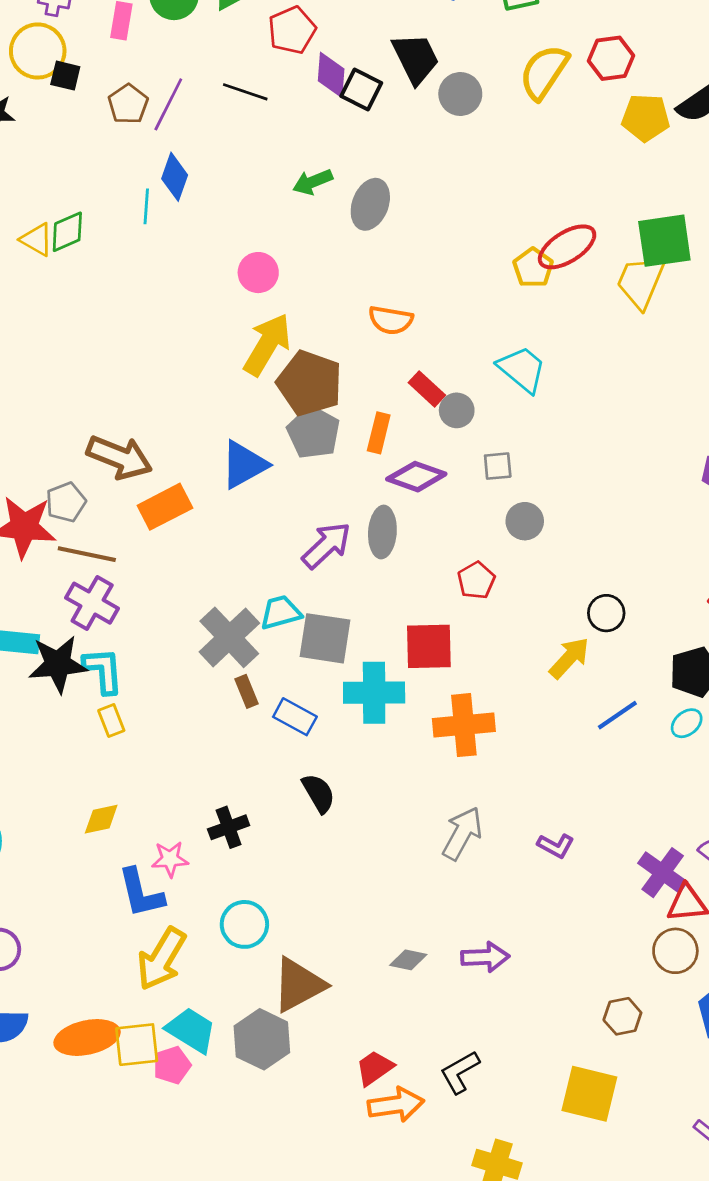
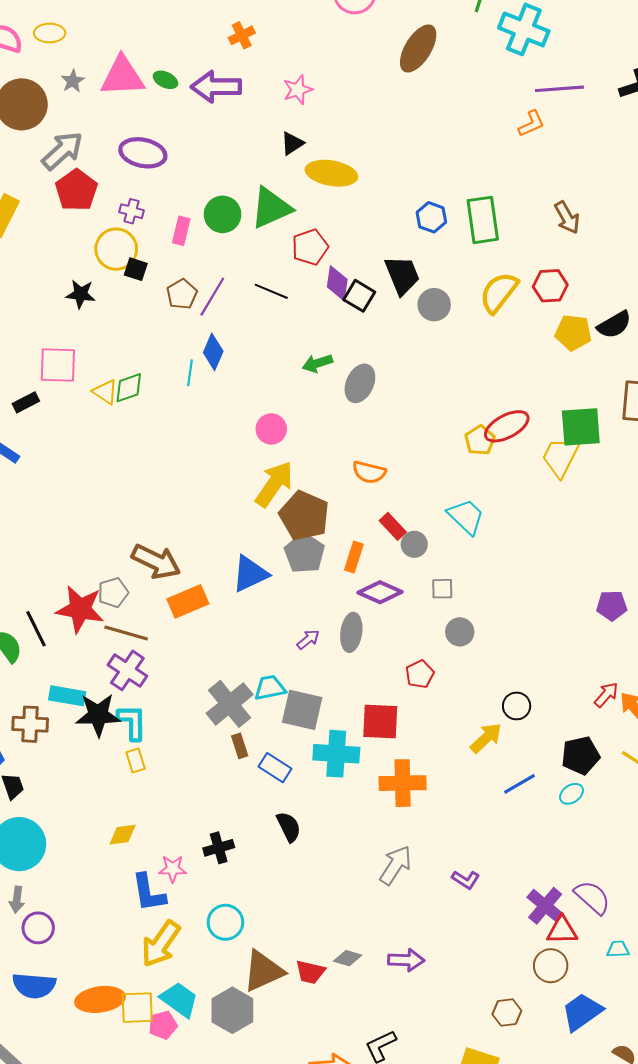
purple arrow: (326, 545) -> (308, 639), size x0.6
red trapezoid: (375, 1068) -> (310, 972), moved, turned -136

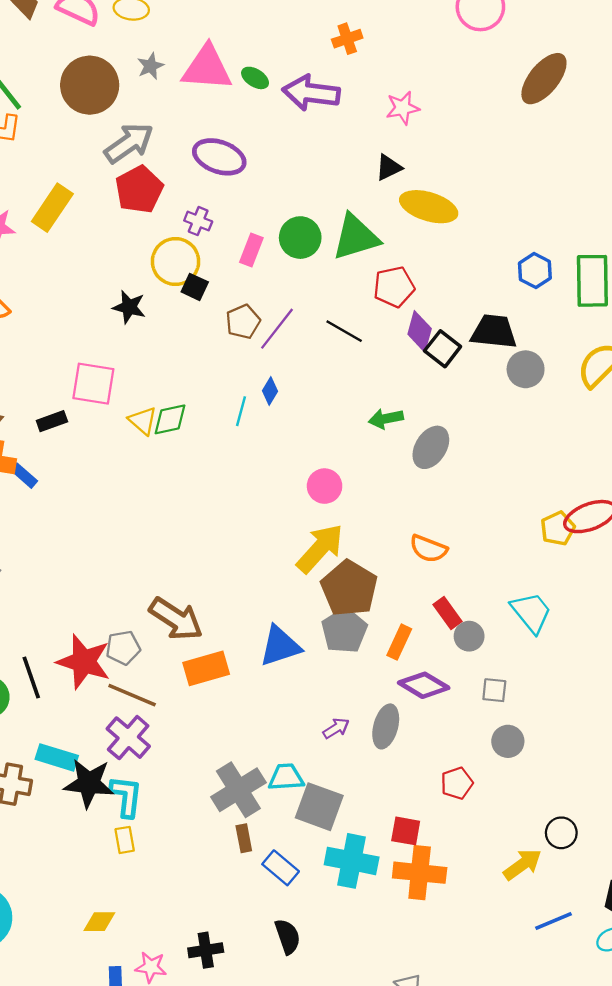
black trapezoid: (402, 275) -> (494, 332), turned -69
blue diamond: (213, 352) -> (270, 391), size x0.7
red square: (380, 722) -> (406, 831), size x0.7
orange cross: (403, 783) -> (420, 873), moved

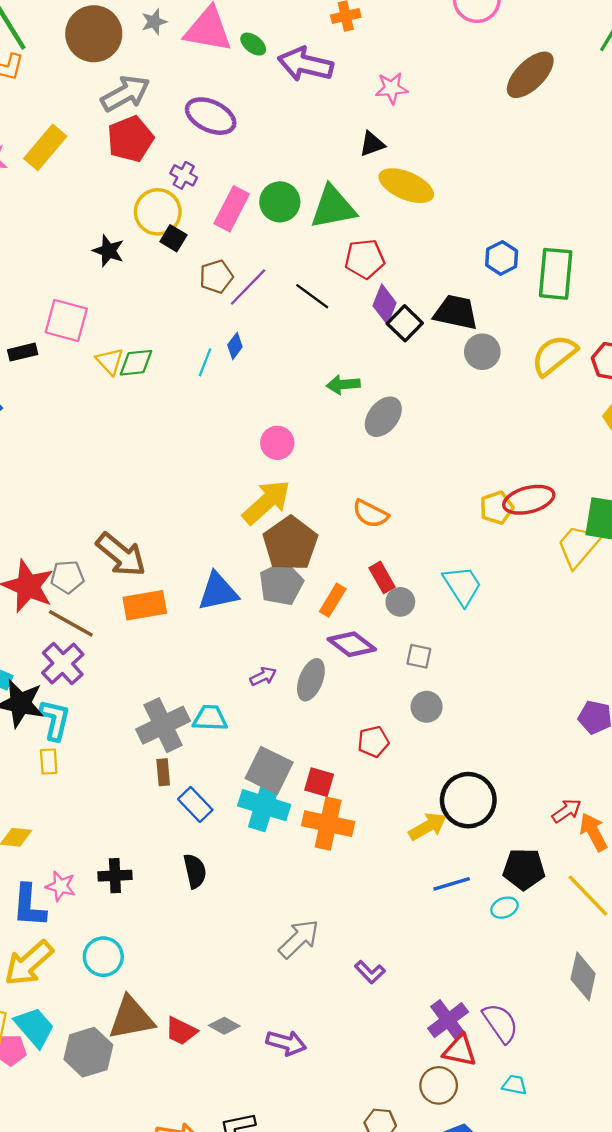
pink rectangle: (251, 250) -> (232, 209), size x1.4
gray square: (319, 807) -> (269, 770), moved
black circle: (561, 833) -> (468, 800), size x1.8

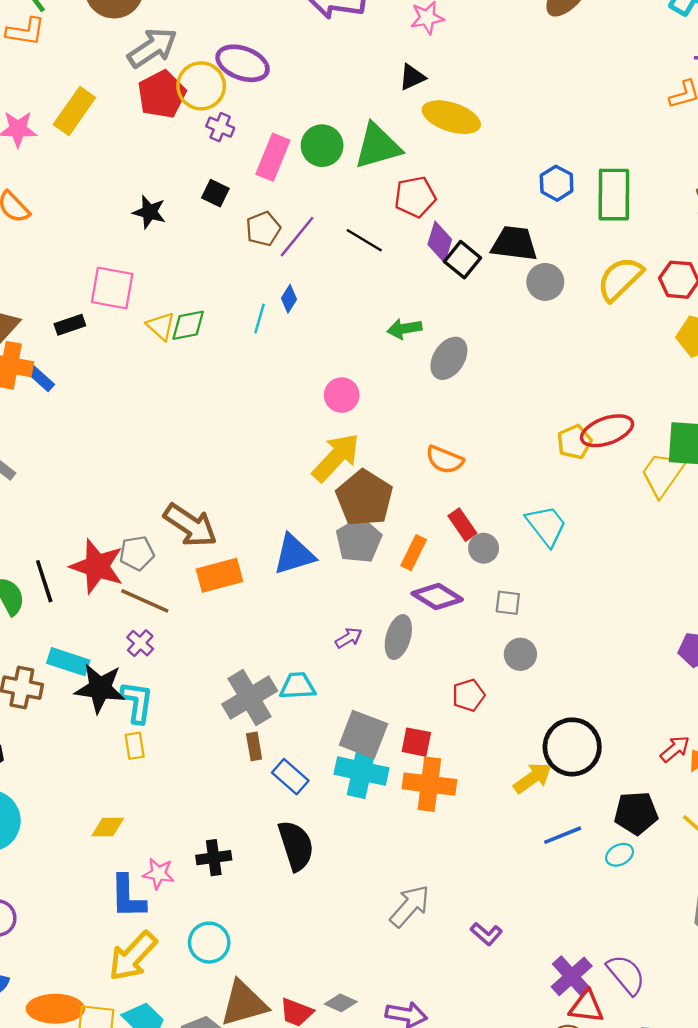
yellow circle: (158, 212) -> (201, 86), moved
purple cross: (63, 664) -> (140, 643), size x0.6
black semicircle: (195, 871) -> (296, 846), size x1.4

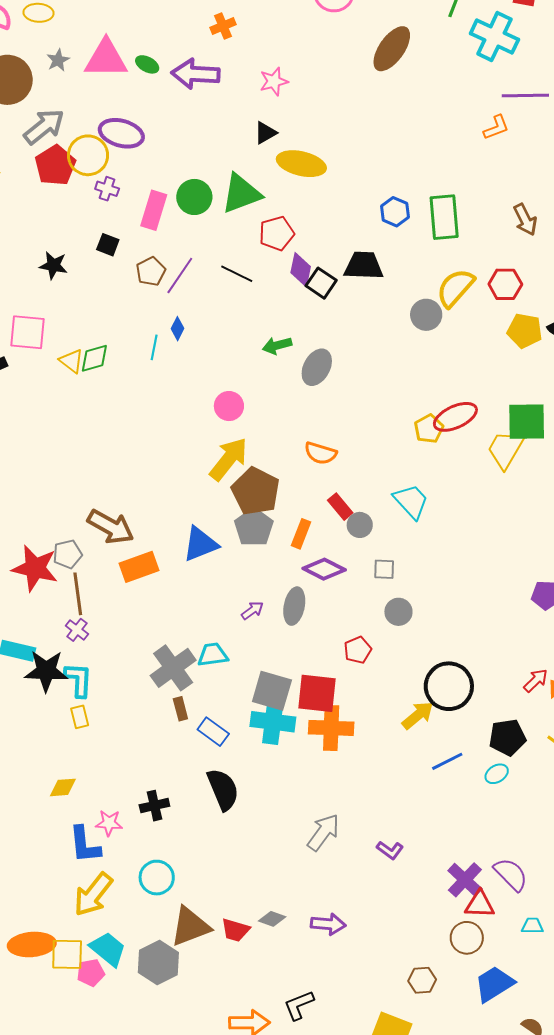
gray circle: (545, 282) -> (426, 315), moved
brown line: (145, 601) -> (78, 594), turned 63
red square: (416, 742) -> (317, 693), size x1.6

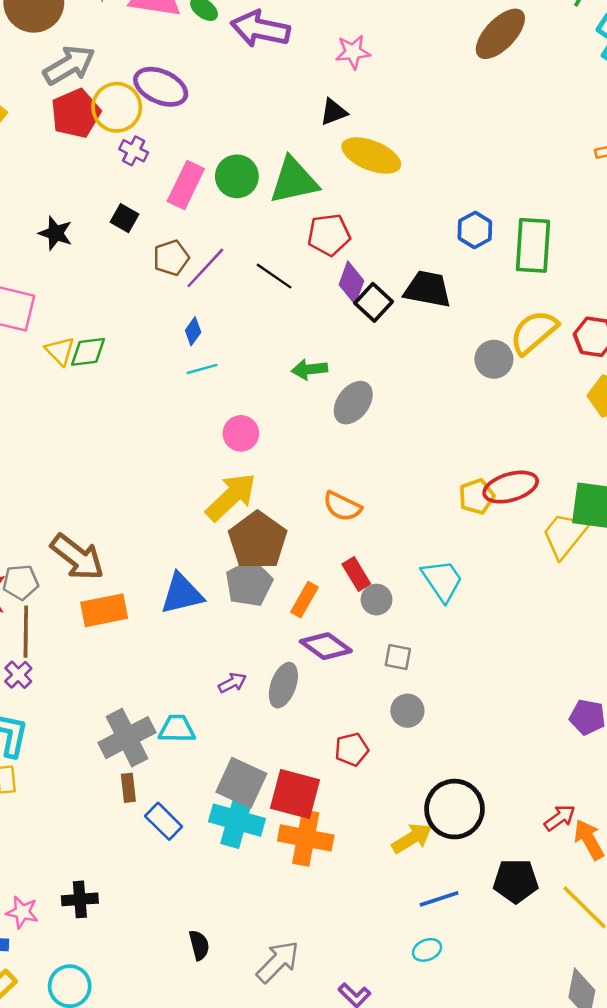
cyan line: (154, 347) -> (202, 369), moved, turned 55
cyan ellipse: (497, 774) -> (427, 950), moved
black semicircle: (223, 789) -> (199, 945), moved, size x0.6

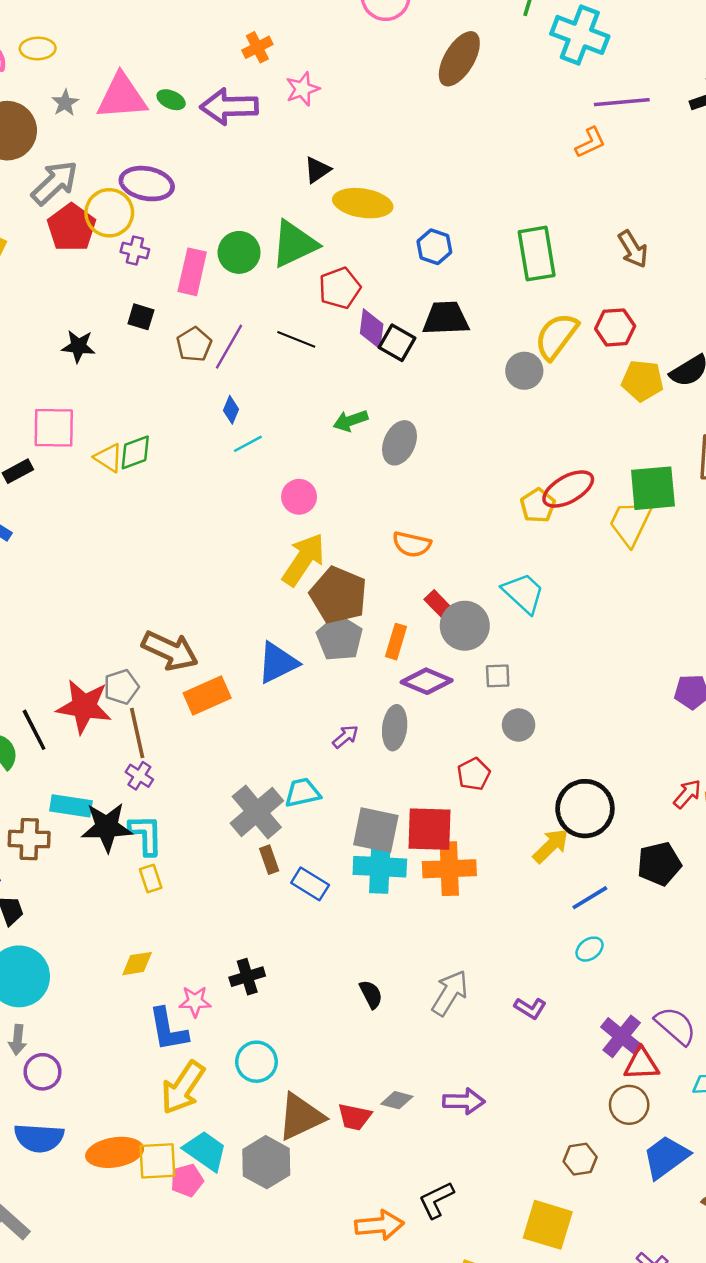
pink star: (353, 52) -> (303, 89), moved
blue hexagon: (475, 230) -> (434, 247), moved
gray circle: (377, 600) -> (465, 626), size x1.6

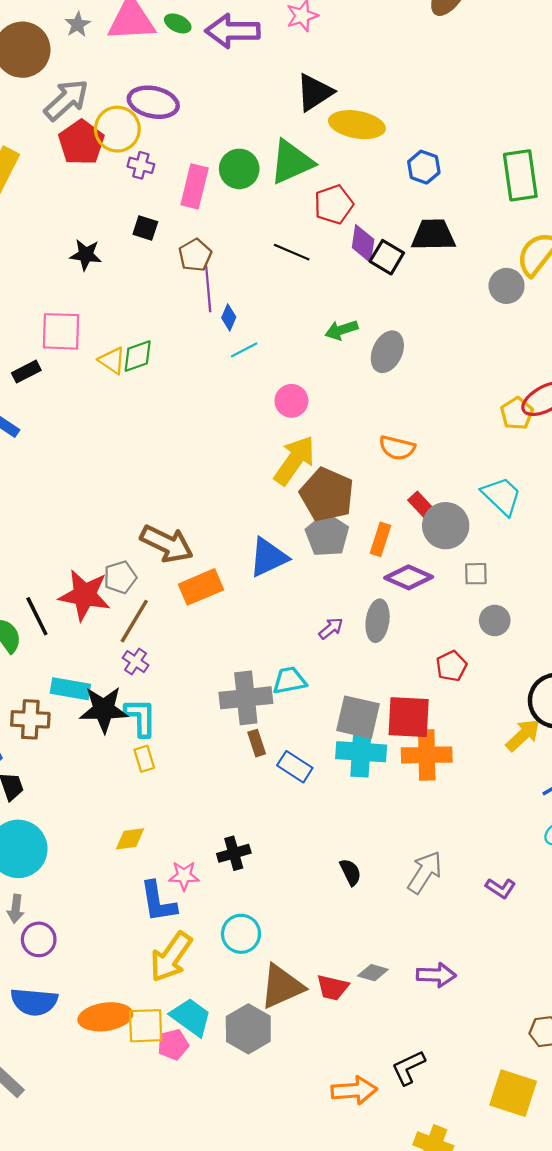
black triangle: (317, 170) -> (315, 92), size x1.5
purple line: (229, 347) -> (208, 289), moved, turned -36
brown line: (137, 733) -> (134, 621), turned 42
gray cross: (257, 812) -> (246, 698), turned 33

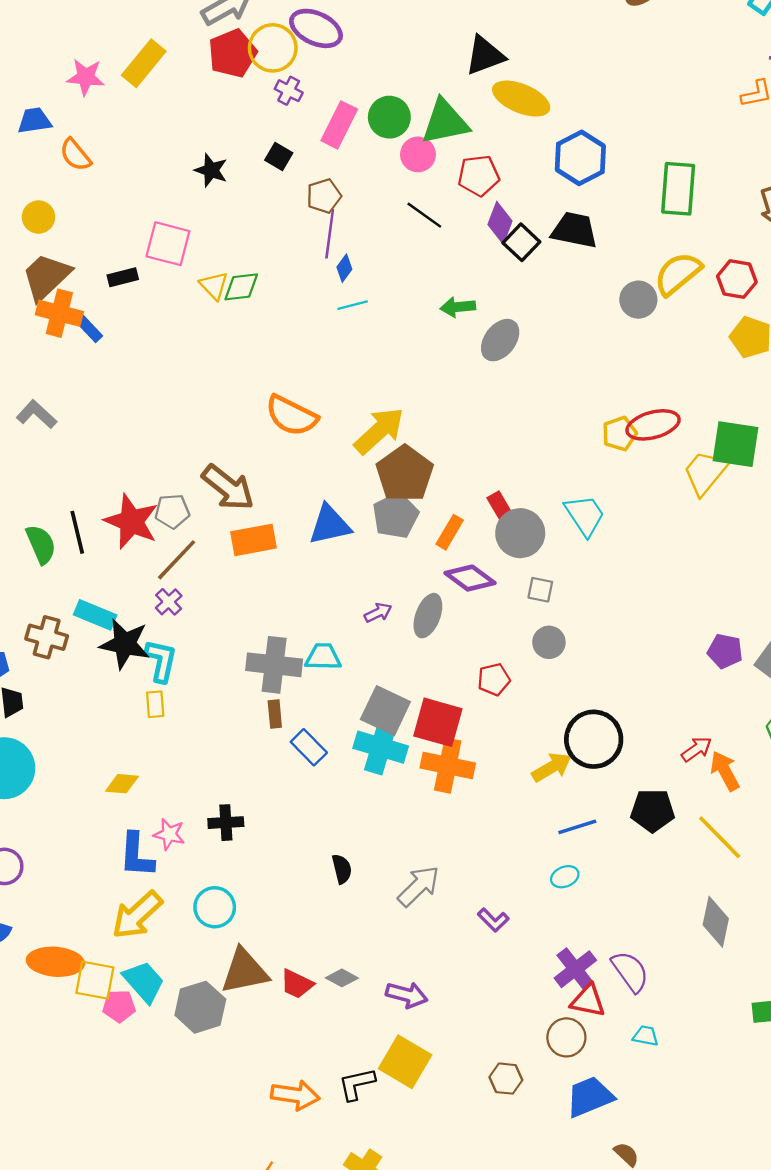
blue hexagon: (424, 167) -> (580, 158), size x1.5
pink circle: (291, 401) -> (418, 154), moved
orange semicircle: (397, 448) -> (291, 416), moved, size x1.4
yellow square: (513, 1093) -> (405, 1062), moved

